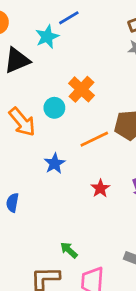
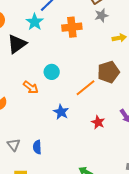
orange cross: (81, 89) -> (72, 27), moved, turned -36
orange arrow: (22, 122) -> (31, 87), size x0.7

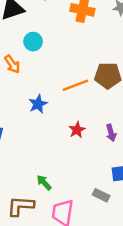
cyan circle: (52, 72) -> (33, 42), moved

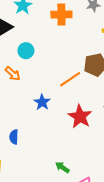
red star: (77, 130) -> (80, 117), size x1.6

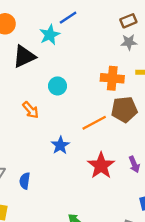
orange cross: (61, 15) -> (112, 78), moved
cyan circle: (26, 51) -> (57, 86), moved

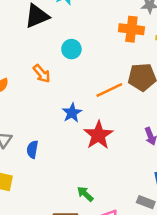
orange cross: (112, 78) -> (131, 29), moved
red star: (101, 166) -> (98, 135), moved

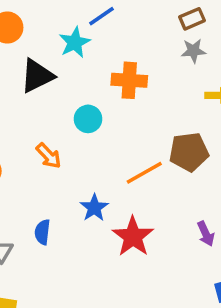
orange cross: (131, 29) -> (129, 80), moved
blue semicircle: (32, 149) -> (42, 232), moved

